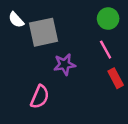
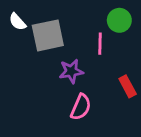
pink line: (106, 50) -> (100, 44), moved, turned 30
pink semicircle: (40, 97) -> (81, 107), moved

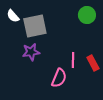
pink line: (100, 44) -> (73, 60), moved
purple star: (71, 71) -> (31, 52), moved

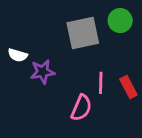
white semicircle: (13, 16) -> (18, 55), moved, turned -32
gray square: (35, 26) -> (83, 33), moved

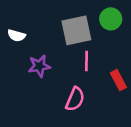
white semicircle: (18, 55) -> (16, 35), moved
pink line: (101, 83) -> (86, 61), moved

